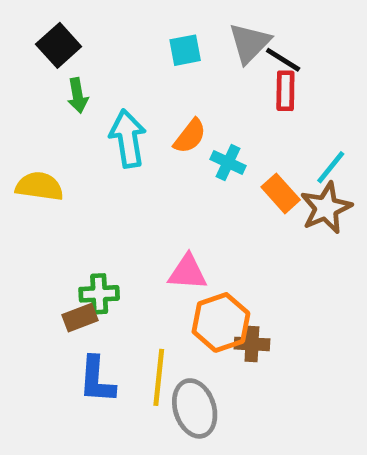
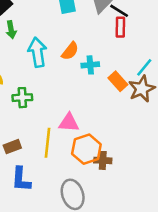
cyan cross: (228, 162) -> (90, 65), turned -30
green cross: (99, 294) -> (22, 98), moved
yellow line: (159, 377) -> (47, 143), moved

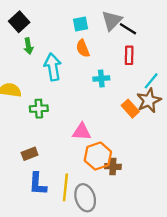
red rectangle: (120, 27) -> (129, 55), moved
orange semicircle: (70, 51) -> (83, 48), moved, turned 120
orange rectangle: (118, 81) -> (130, 109), moved
yellow line: (47, 143) -> (65, 187), moved

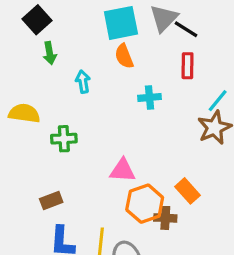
cyan square: (81, 24) -> (121, 23), size x1.6
cyan arrow: (53, 67) -> (83, 82), size x0.6
orange rectangle: (130, 109) -> (188, 191), moved

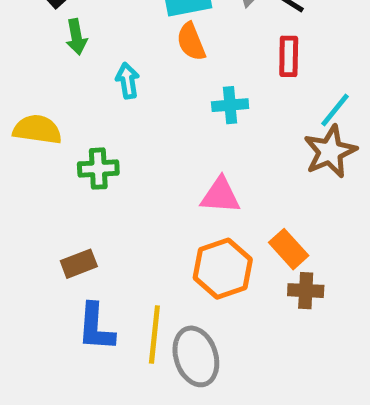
pink triangle: (123, 170) -> (220, 195), moved
brown cross: (165, 218) -> (306, 291), moved

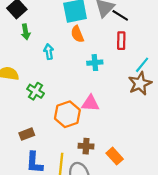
green cross: (98, 169) -> (36, 91), turned 35
orange rectangle: (289, 249) -> (115, 156), moved
orange hexagon: (223, 269) -> (67, 114), moved
brown cross: (306, 291) -> (86, 146), moved

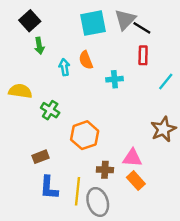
orange semicircle: (77, 34) -> (86, 60), moved
brown star: (140, 83) -> (163, 129), moved
pink triangle: (90, 103) -> (132, 158), moved

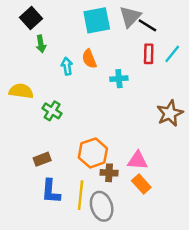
cyan line: (166, 82) -> (172, 54), moved
brown star: (163, 129) -> (170, 113), moved
orange hexagon: (85, 135) -> (93, 153), moved

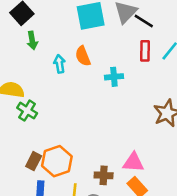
green cross: (52, 111) -> (27, 111), moved
orange hexagon: (93, 153) -> (57, 161), moved
brown rectangle: (42, 159) -> (34, 161), turned -42

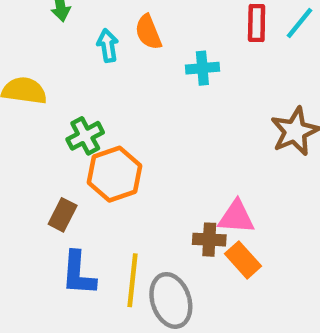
green cross: (27, 111) -> (85, 136), moved, turned 30
orange hexagon: (57, 161) -> (114, 174), moved
brown cross: (104, 175) -> (209, 240), moved

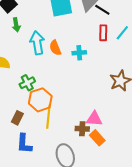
orange semicircle: (148, 32) -> (55, 48), moved
cyan arrow: (108, 46) -> (37, 43), size x1.6
yellow line: (133, 280) -> (48, 117), moved

